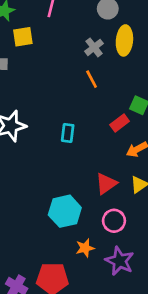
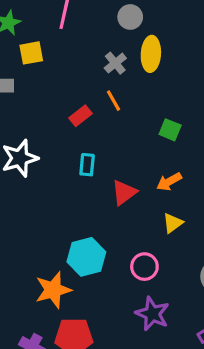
red rectangle: (120, 123) -> (80, 116), moved
red triangle: (106, 184) -> (124, 192), moved
orange star: (85, 248) -> (53, 290), moved, size x1.6

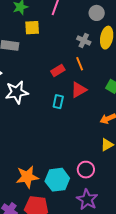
gray cross: (115, 63) -> (84, 41), turned -32
red triangle: (124, 192) -> (79, 90), moved
cyan hexagon: (86, 257) -> (57, 180), moved

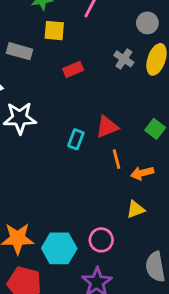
orange line: (80, 64) -> (117, 159), moved
red rectangle: (58, 71) -> (73, 69), moved

